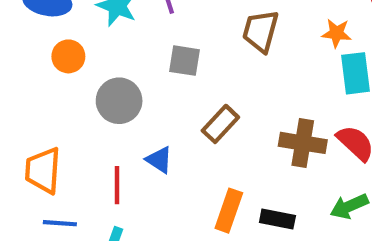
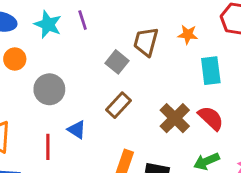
orange star: (337, 33) -> (188, 35), moved
gray square: (185, 61) -> (117, 62), moved, turned 30
brown cross: (303, 143) -> (175, 118), turned 36

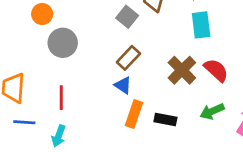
orange circle: (15, 59) -> (42, 14), moved
cyan rectangle: (211, 71) -> (201, 25), moved
blue triangle: (77, 130) -> (123, 85), moved

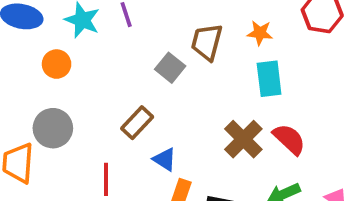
gray circle: (63, 43) -> (53, 128), moved
brown rectangle: (128, 58) -> (137, 123), moved
red line: (61, 98) -> (106, 179), moved

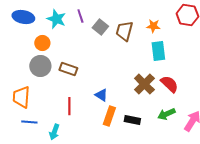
gray square: (170, 68) -> (100, 27), moved
brown rectangle: (137, 123) -> (68, 69), moved, turned 66
gray circle: (53, 128) -> (40, 66), moved

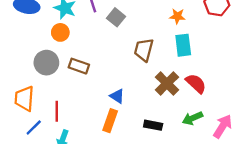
brown trapezoid: (124, 31) -> (144, 50), moved
orange circle: (42, 43) -> (60, 32), moved
red line: (69, 106) -> (57, 111), moved
orange rectangle: (109, 116) -> (110, 121), moved
blue line: (29, 122) -> (34, 127), turned -49

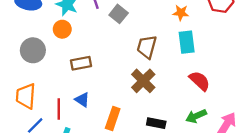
gray circle: (46, 63) -> (33, 50), moved
brown rectangle: (79, 66) -> (81, 63), turned -30
brown cross: (167, 83) -> (143, 81), moved
blue triangle: (117, 96) -> (82, 100), moved

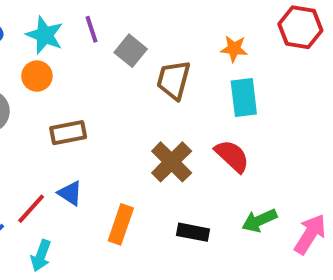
brown trapezoid: (147, 47) -> (174, 80), moved
red semicircle: (200, 81) -> (232, 156), moved
red line: (59, 109) -> (31, 209), turned 42

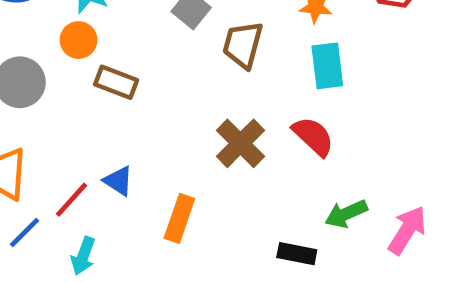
brown rectangle: (68, 133) -> (116, 82), moved, turned 32
black rectangle: (193, 232) -> (297, 254), moved

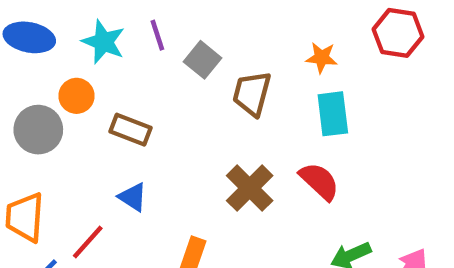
orange circle: (79, 40) -> (76, 96), moved
blue triangle: (118, 181) -> (133, 197), moved

